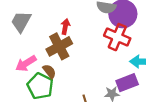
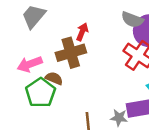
brown semicircle: (49, 71) -> (54, 78), turned -40

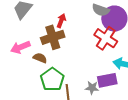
green pentagon: (41, 93) -> (52, 79), moved

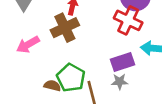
brown semicircle: (40, 58) -> (52, 86), moved
purple rectangle: (107, 80) -> (122, 62), moved

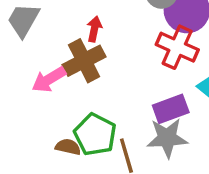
pink arrow: (28, 45) -> (49, 79), moved
gray star: (120, 82) -> (167, 138), size x1.6

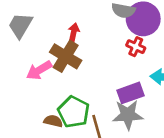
red cross: (177, 47) -> (136, 47), size x0.6
brown cross: (84, 61) -> (66, 56), turned -32

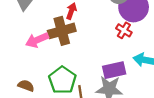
brown cross: (66, 56) -> (62, 31), turned 36
brown semicircle: (53, 121) -> (26, 86), moved

